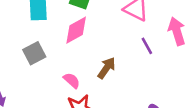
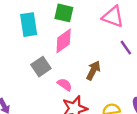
gray square: (34, 53) -> (41, 67), moved

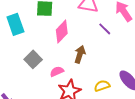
pink diamond: (64, 41) -> (62, 32), moved
pink semicircle: (65, 85) -> (57, 71), turned -48

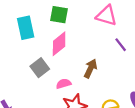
pink diamond: (62, 32) -> (59, 44), moved

